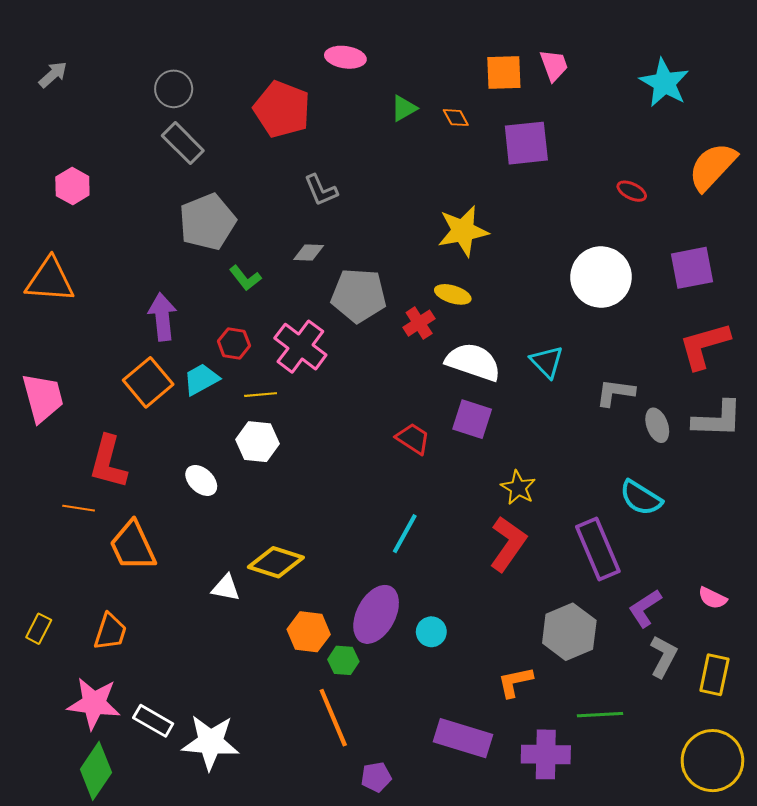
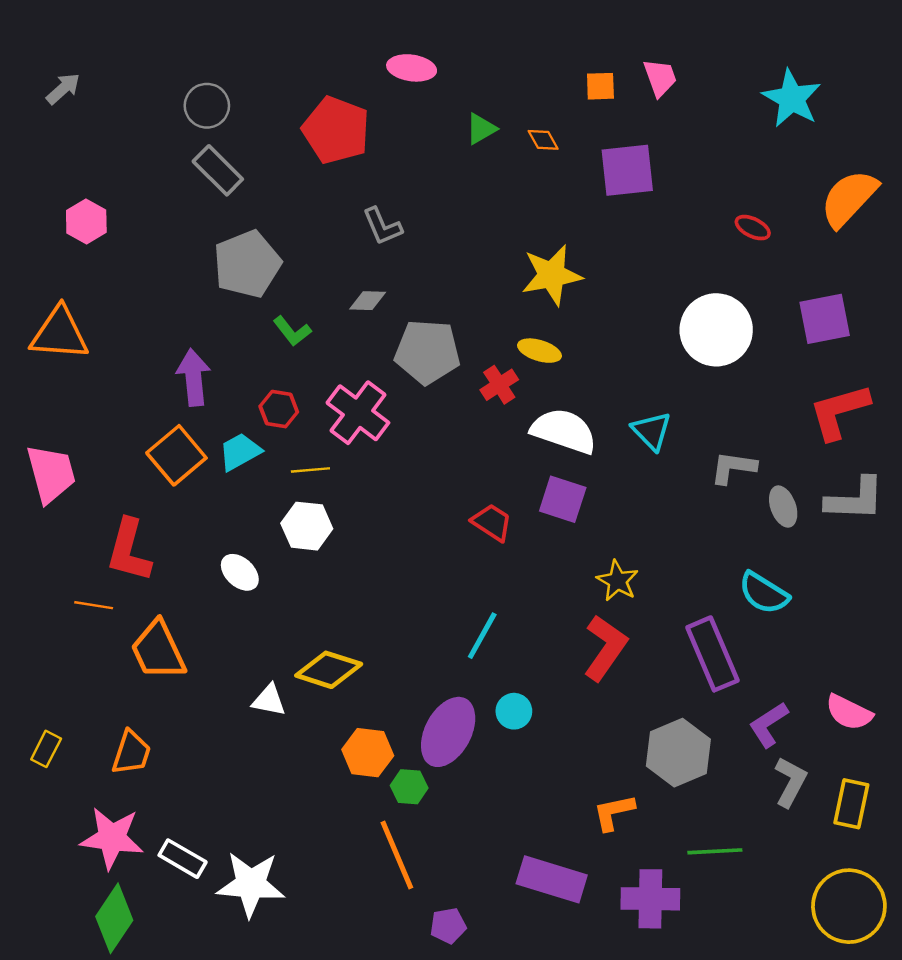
orange square: (504, 73) -> (600, 86), size x0.7
pink semicircle: (712, 598) -> (849, 712), size x1.4
cyan circle: (431, 632) -> (514, 711), moved

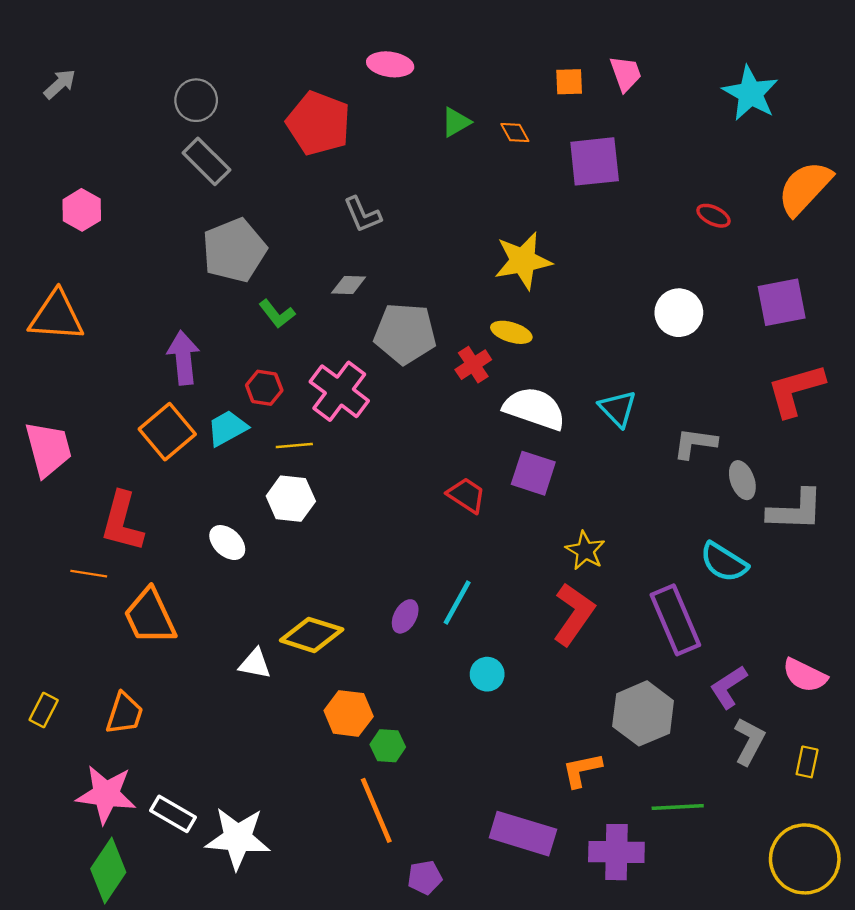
white circle: (716, 330) -> (679, 313), size x0.7
gray L-shape: (855, 499) -> (795, 510), moved
purple ellipse: (448, 732) -> (405, 616), moved, size x0.5
yellow rectangle: (851, 804) -> (807, 762), size x0.7

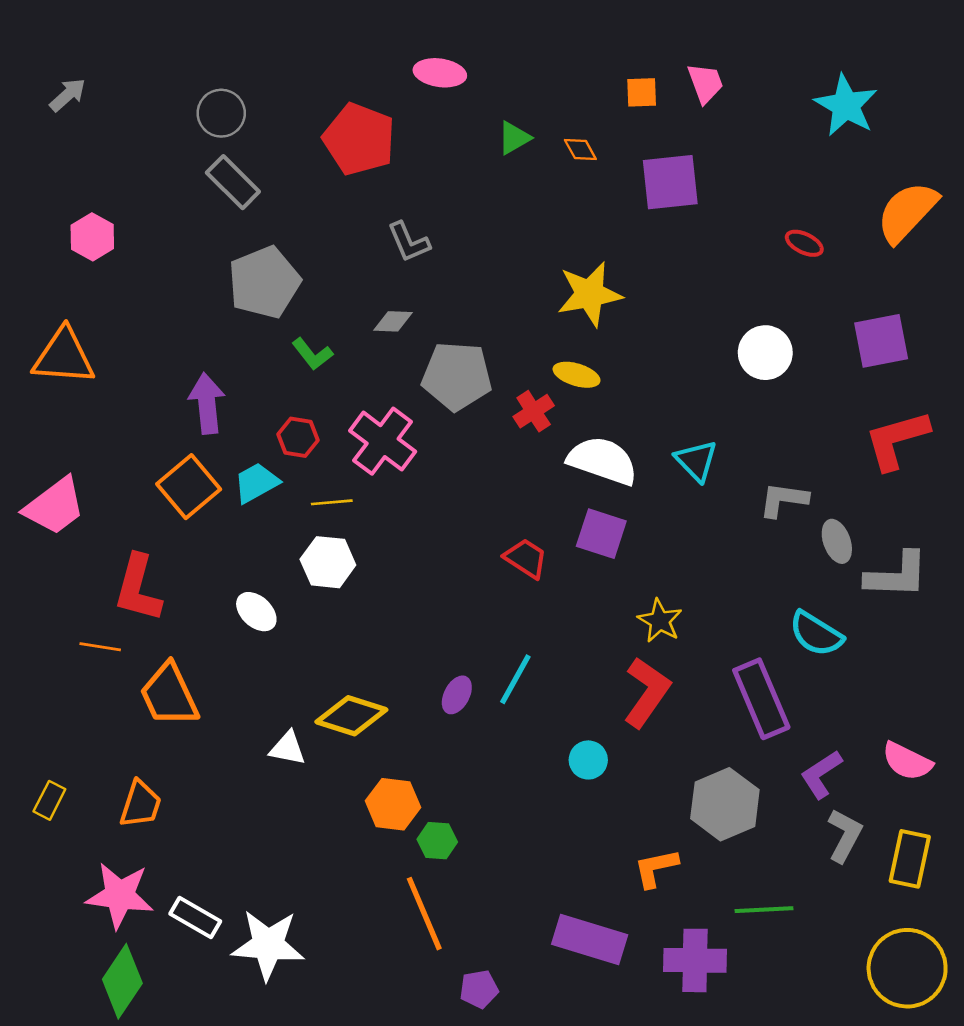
pink trapezoid: (48, 449) -> (55, 506), turned 68
cyan circle: (487, 674) -> (588, 760), moved
yellow rectangle: (807, 762) -> (910, 859), size x1.6

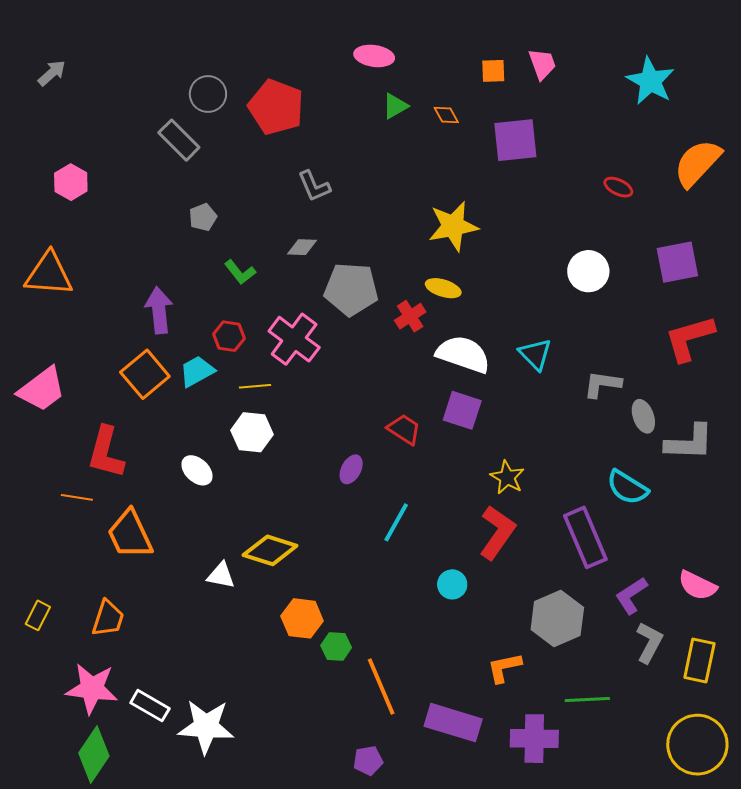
pink ellipse: (440, 73) -> (374, 56), moved
gray circle: (221, 113) -> (208, 94), moved
gray pentagon: (264, 282) -> (203, 217), size x0.5
purple ellipse: (457, 695) -> (351, 469), moved
orange line: (424, 914) -> (381, 687), moved

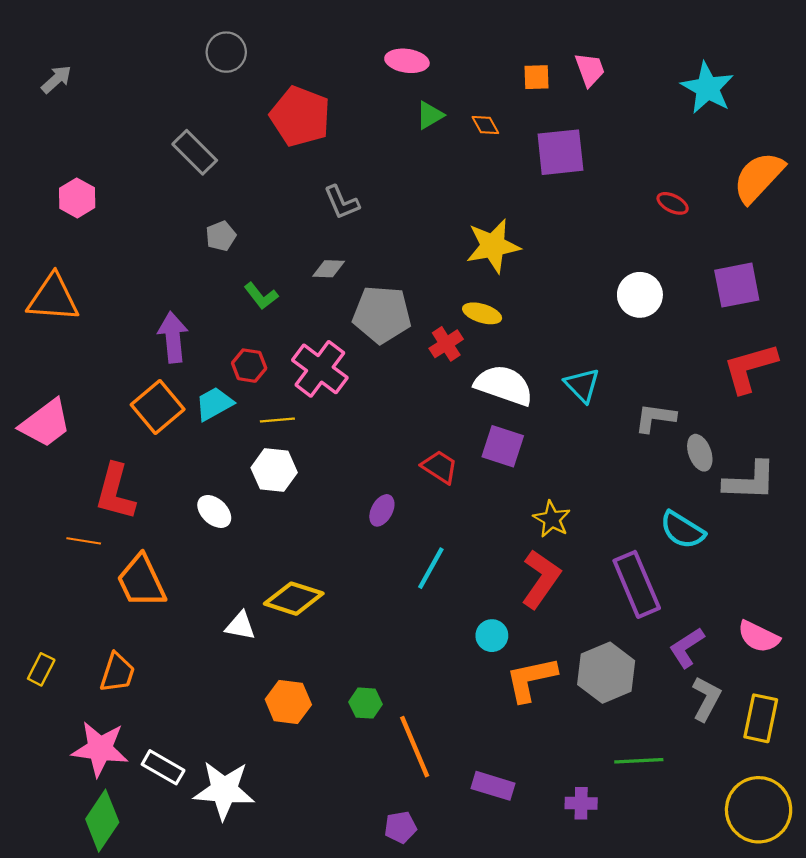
gray circle: (208, 94) -> (226, 52), moved
orange hexagon: (302, 618) -> (288, 702), moved
orange L-shape: (504, 668) -> (531, 679), moved, size x1.4
purple rectangle: (453, 723) -> (493, 786), size x0.7
purple cross: (534, 739) -> (581, 803), size x0.6

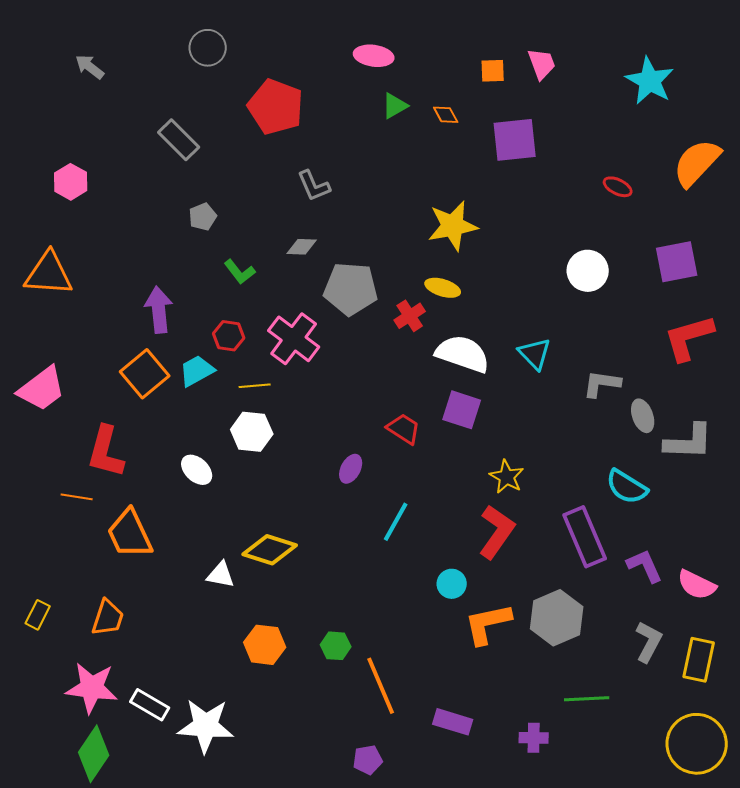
gray arrow: (56, 79) -> (90, 67), moved, turned -100
purple L-shape: (687, 648) -> (645, 566), moved, turned 99

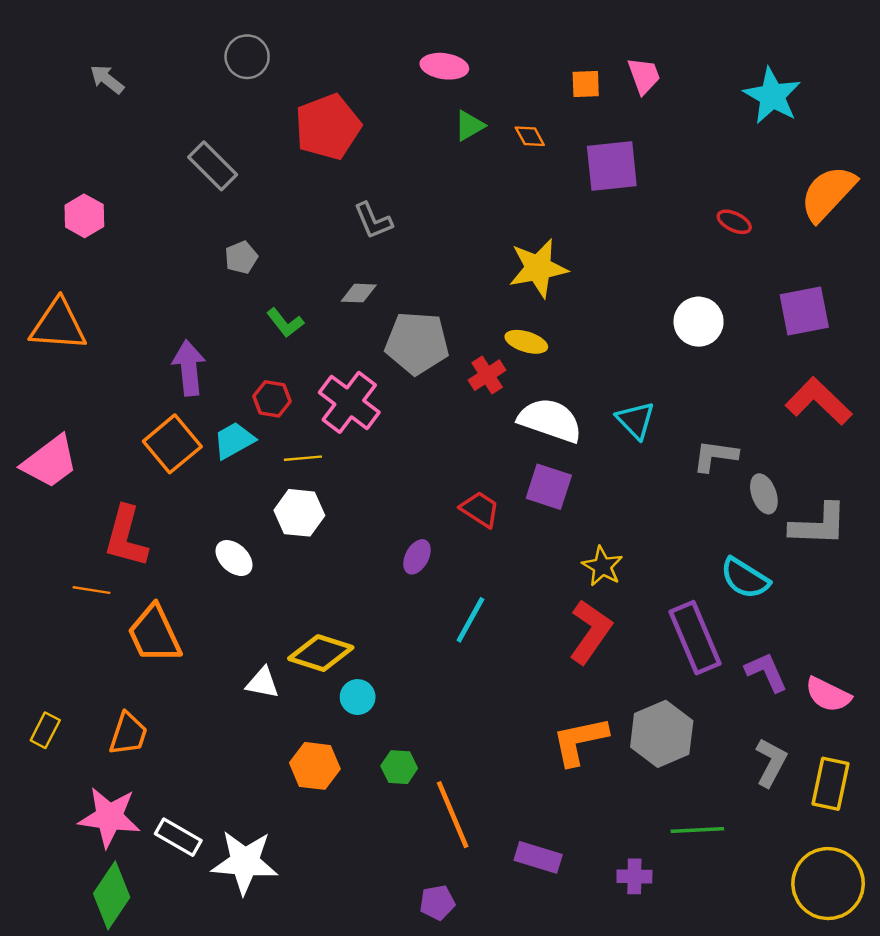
red pentagon: (276, 107) -> (328, 127), turned 30
red L-shape: (689, 338) -> (819, 401), turned 60
cyan circle: (452, 584) -> (358, 697), moved

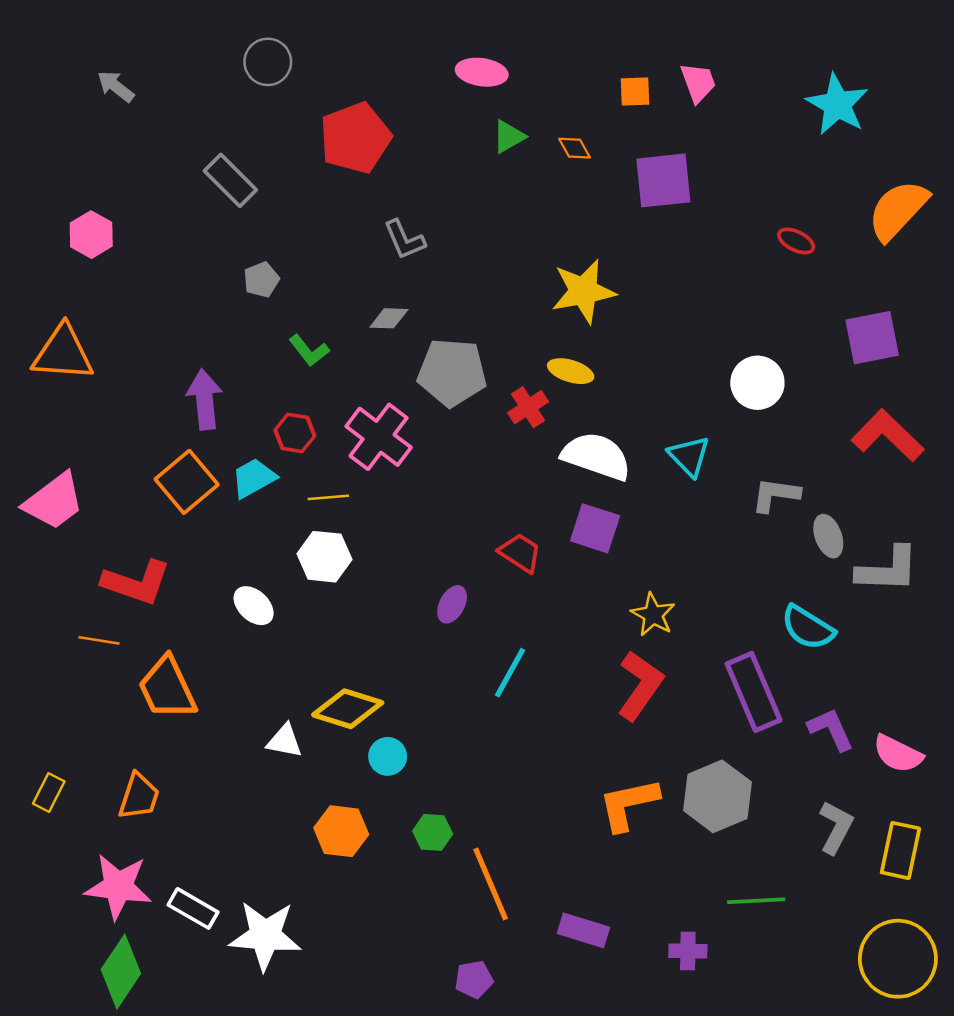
white circle: (699, 322) -> (757, 383), moved
red L-shape: (126, 537) -> (136, 582), turned -86

